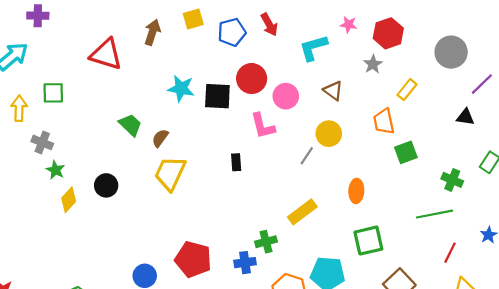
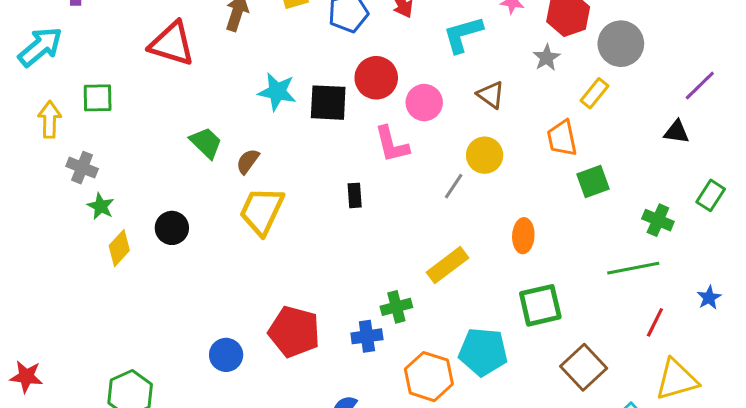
gray circle: (451, 52) -> (621, 44), moved

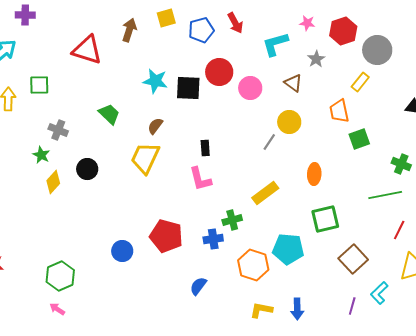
gray star: (547, 58) -> (316, 59), moved
pink L-shape: (392, 144) -> (200, 179), moved
brown semicircle: (248, 161) -> (155, 126), moved
gray cross: (82, 168) -> (58, 130), moved

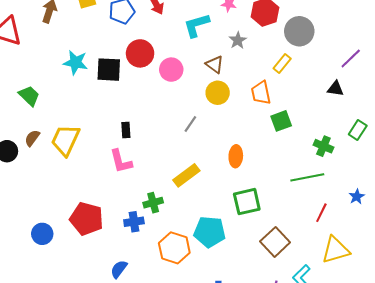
yellow circle: (289, 122) -> (218, 93), moved
brown semicircle: (155, 126) -> (32, 138), moved

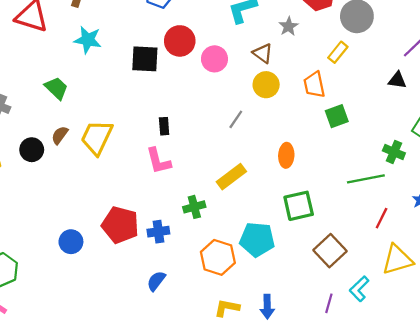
cyan star: (76, 63) -> (88, 40), moved
green cross: (323, 146) -> (394, 152), moved
blue cross: (134, 222) -> (158, 232), moved

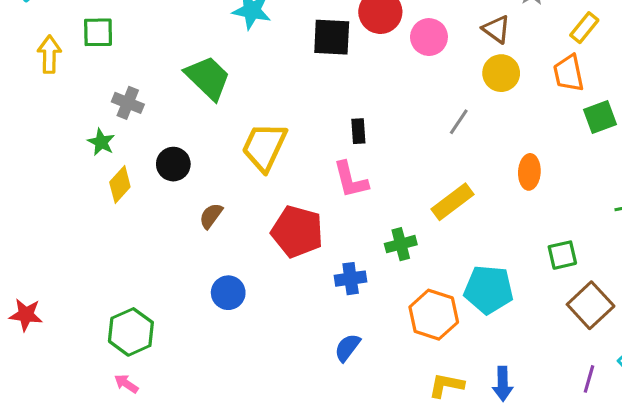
yellow rectangle: (338, 52) -> (584, 28), moved
green trapezoid: (56, 88) -> (208, 78), size x1.4
brown semicircle: (60, 135) -> (211, 216), moved
green square: (299, 206) -> (562, 255), moved, size x0.7
red pentagon: (120, 225) -> (297, 232), moved

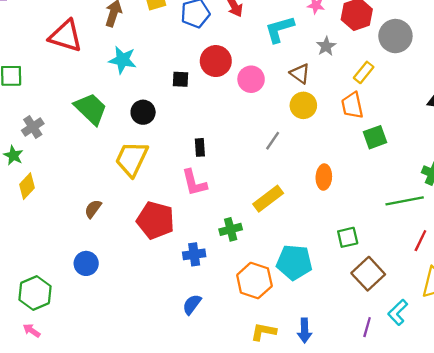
black square: (332, 37) -> (181, 79), size x0.6
gray cross: (128, 103) -> (33, 127), turned 35
black circle: (173, 164) -> (143, 112), moved
blue circle: (228, 293) -> (86, 263), moved

